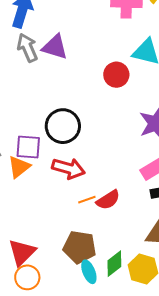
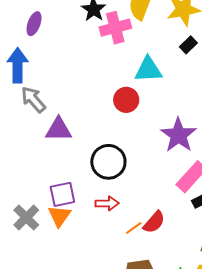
purple triangle: (55, 47) -> (59, 129), moved
black circle: (63, 126) -> (108, 162), moved
red arrow: (68, 168) -> (107, 203), size x0.7

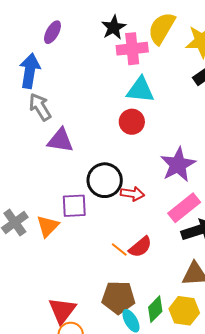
cyan triangle: (148, 70) -> (140, 90), moved
purple square: (62, 194) -> (74, 206), moved
red arrow: (107, 203) -> (132, 194), moved
orange line: (134, 228) -> (119, 250), turned 66

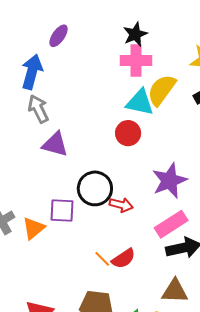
black star: (114, 27) -> (135, 34), moved
yellow semicircle: (162, 28) -> (162, 90), moved

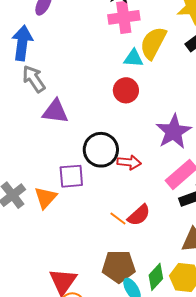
cyan triangle: (140, 102) -> (133, 58), size x0.7

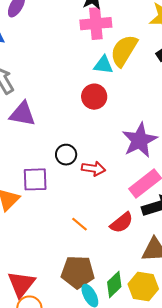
black circle: (101, 150) -> (66, 155), size x0.6
red semicircle: (139, 215) -> (122, 223), moved

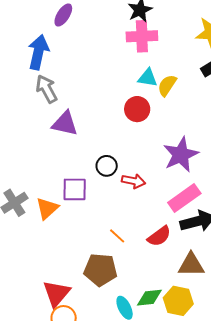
yellow semicircle: (124, 51) -> (167, 85), moved, size x0.7
brown pentagon: (78, 272) -> (100, 270), moved
green diamond: (114, 284) -> (149, 298), turned 36

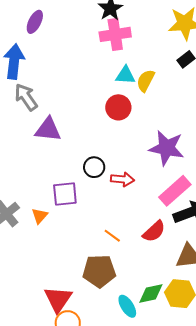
purple star: (181, 155) -> (167, 148), turned -30
orange triangle: (47, 208) -> (40, 216), size x0.7

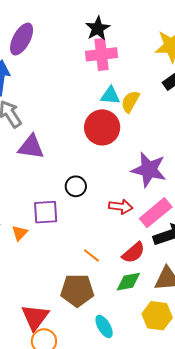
purple ellipse: (35, 22) -> (22, 39), size x1.4
red circle: (118, 107) -> (102, 127), size x1.4
red arrow: (123, 179) -> (121, 207), moved
green diamond: (151, 294) -> (128, 282), moved

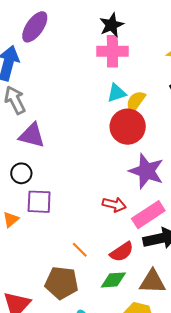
cyan triangle: (110, 95) -> (117, 93), turned -30
red circle: (102, 127) -> (128, 127), moved
black circle: (76, 186) -> (21, 173), moved

